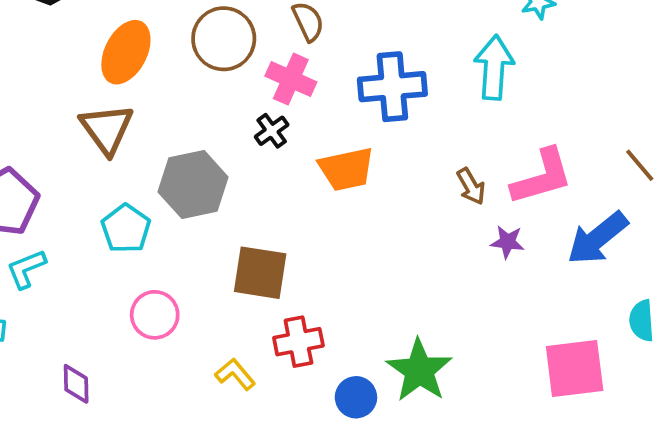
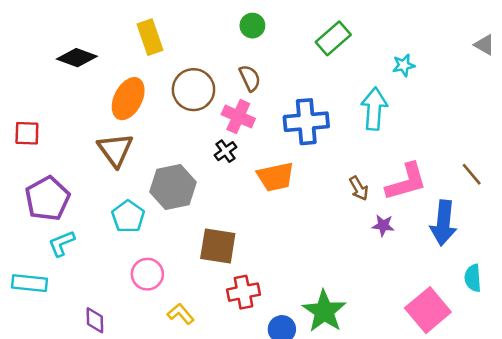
blue arrow: (598, 238) -> (443, 223), turned -45
pink square: (575, 369) -> (428, 310), turned -33
yellow L-shape: (235, 374) -> (181, 314), moved

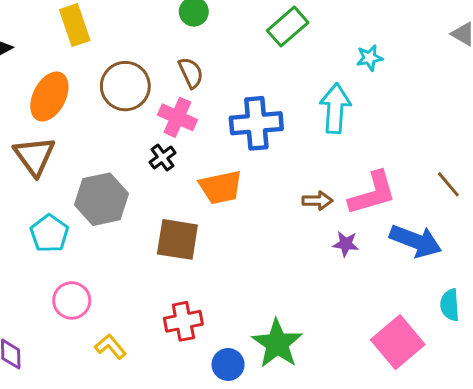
brown arrow: (359, 188) -> (317, 201), turned -60
blue arrow: (443, 223) -> (416, 241), turned -75
brown square: (218, 246) -> (177, 239), moved

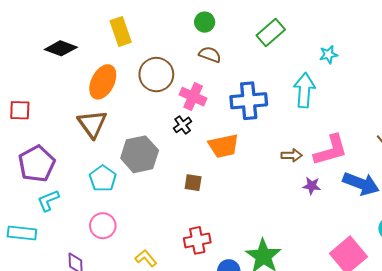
brown semicircle: (191, 73) -> (210, 55), moved, turned -45
brown square: (177, 239) -> (193, 183), size x0.6
pink circle: (72, 300) -> (103, 226), moved

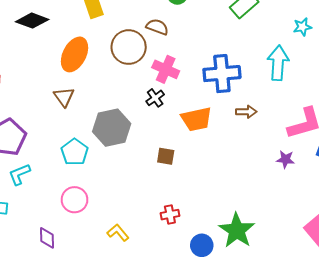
brown semicircle: (210, 55) -> (157, 27), moved
brown triangle: (92, 124) -> (64, 97), size x0.7
brown arrow: (292, 155) -> (246, 112), moved
red cross: (197, 240) -> (170, 215), size x0.7

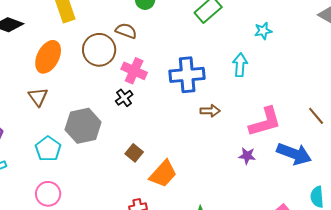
cyan arrow: (278, 63) -> (240, 65), size x0.7
orange trapezoid: (196, 119) -> (163, 174), moved, turned -36
brown square: (166, 156) -> (134, 153), turned 30

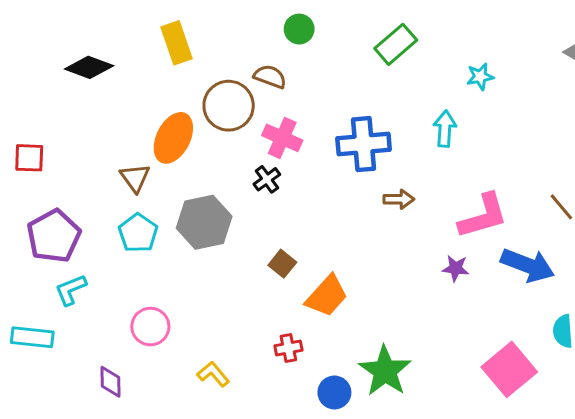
orange ellipse: (48, 57) -> (173, 138), moved
cyan pentagon: (48, 149) -> (138, 233), moved

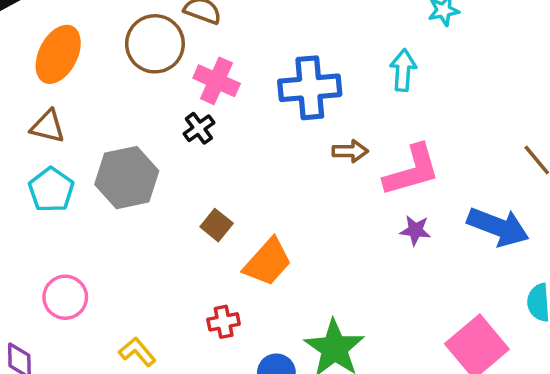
orange ellipse: (173, 138) -> (58, 54), moved
brown triangle: (135, 178) -> (48, 127), turned -40
pink L-shape: (483, 216) -> (412, 171), moved

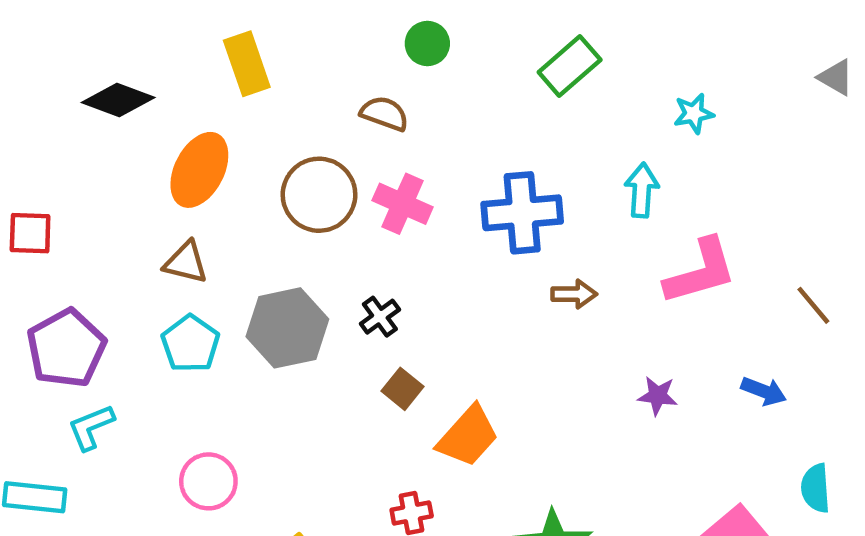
brown circle: (155, 44) -> (319, 195), moved
black cross: (199, 128) -> (380, 317), moved
pink L-shape: (412, 171) -> (700, 271), moved
blue arrow: (498, 227) -> (764, 391), size x0.6

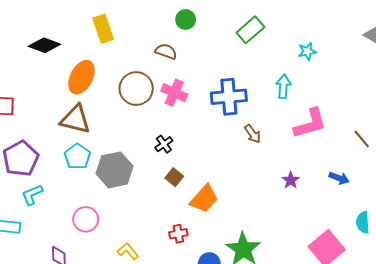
brown triangle: (186, 262) -> (75, 119), size x1.5
brown arrow: (574, 294) -> (253, 134), turned 54
gray hexagon: (287, 328) -> (115, 170), moved
purple star: (658, 396) -> (291, 180), turned 30

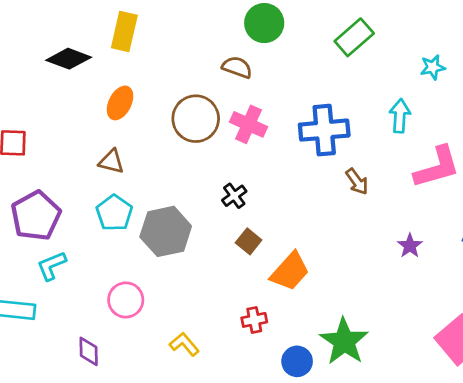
green circle: (186, 20) -> (264, 23), size x1.4
yellow rectangle: (103, 29) -> (124, 32), moved, turned 32
orange ellipse: (82, 77) -> (120, 103), size x0.7
brown triangle: (75, 119) -> (111, 161), size x0.6

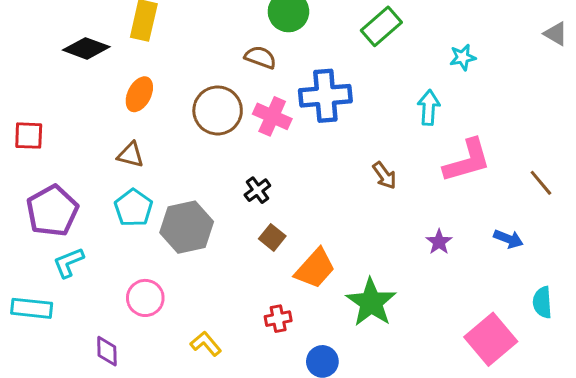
blue cross: (324, 130) -> (325, 96), moved
green star: (344, 341) -> (371, 302), moved

